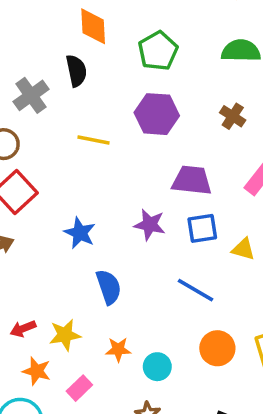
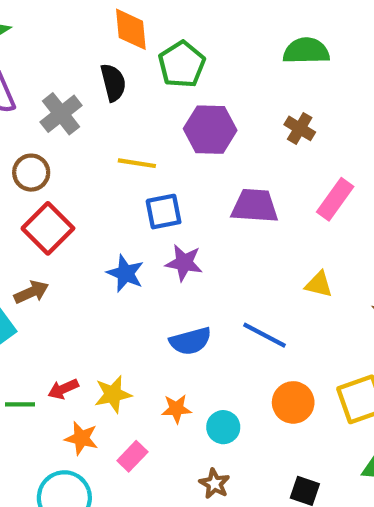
green pentagon: (158, 51) -> (182, 64), moved
purple star: (150, 225) -> (184, 263), moved
blue square: (202, 228) -> (164, 212), moved
blue semicircle: (109, 287) -> (190, 341), moved, turned 96

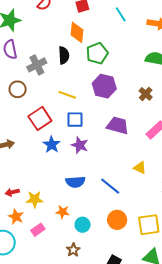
red square: (48, 228) -> (40, 118), moved

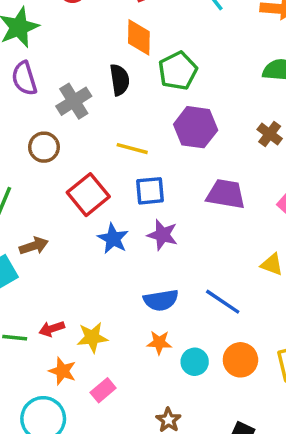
orange star: (63, 212) -> (159, 342), moved
cyan circle: (83, 225) -> (195, 362), moved

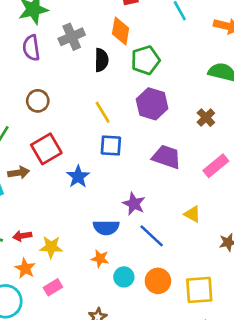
gray cross: (74, 101) -> (72, 37), moved
yellow line: (132, 149) -> (103, 112), turned 35
red square: (88, 195) -> (46, 149), moved
purple star: (162, 235) -> (134, 204), moved

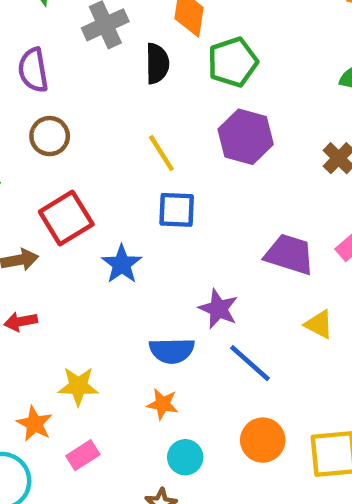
purple semicircle: (31, 48) -> (33, 70), moved
purple trapezoid: (166, 157) -> (289, 254), moved
red arrow: (22, 236) -> (21, 322), moved
cyan circle: (124, 277) -> (185, 457), moved

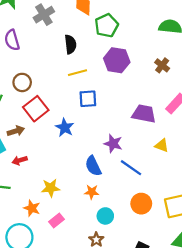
black semicircle: (157, 64) -> (70, 44), moved
brown circle: (50, 136) -> (22, 82), moved
yellow line: (161, 153) -> (78, 73), turned -66
blue semicircle: (172, 351) -> (93, 166), turned 72

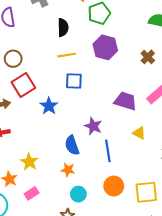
blue line: (131, 168) -> (108, 151), turned 40
yellow star: (51, 188) -> (29, 162), turned 30

